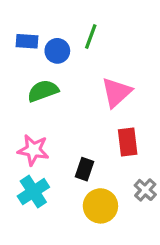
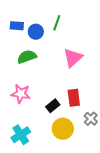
red rectangle: (128, 142) -> (74, 98), moved
black rectangle: (84, 169) -> (53, 106), turned 32
cyan cross: (33, 192) -> (21, 135), moved

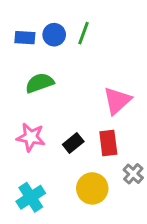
blue circle: (36, 32) -> (54, 35), moved
pink triangle: (73, 58) -> (117, 101), moved
black rectangle: (53, 106) -> (73, 143), moved

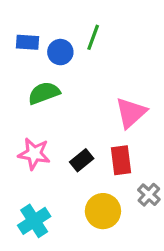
blue circle: (54, 35) -> (60, 52), moved

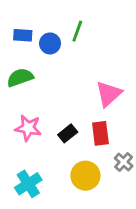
green semicircle: (44, 93) -> (20, 78), moved

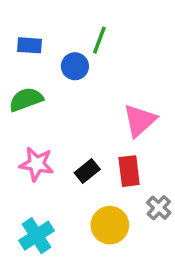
blue circle: (50, 43) -> (75, 66), moved

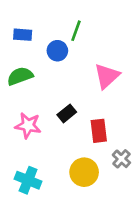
pink triangle: (140, 120) -> (107, 76), moved
black rectangle: (87, 171) -> (67, 113), moved
cyan cross: (37, 236) -> (28, 180), turned -35

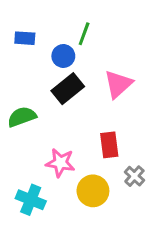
green semicircle: (20, 76) -> (22, 117), moved
black rectangle: (67, 113) -> (68, 89), moved, size x1.5
pink star: (28, 125) -> (60, 163), moved

